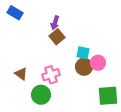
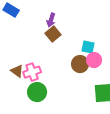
cyan square: (83, 53) -> (88, 47), moved
pink cross: (51, 75) -> (32, 72), moved

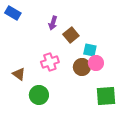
brown square: (53, 34) -> (71, 35), moved
pink cross: (32, 72) -> (50, 62), moved

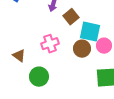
cyan square: (90, 50) -> (90, 32), size x1.5
pink circle: (96, 63) -> (104, 46), moved

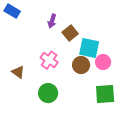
pink cross: (50, 44) -> (49, 60), turned -36
green circle: (39, 77) -> (48, 93), moved

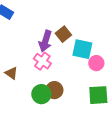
purple arrow: (52, 21) -> (45, 41), moved, size x1.5
brown circle: (81, 65) -> (54, 90), moved

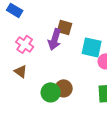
brown square: (63, 34) -> (65, 27), moved, turned -35
pink cross: (42, 61) -> (25, 44), moved

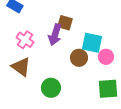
brown triangle: (21, 71) -> (21, 67), size x1.5
brown circle: (64, 88) -> (79, 58), moved

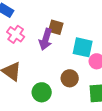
pink cross: (25, 40) -> (16, 34), moved
brown circle: (79, 58) -> (70, 78), moved

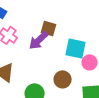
purple arrow: (46, 39) -> (39, 40), turned 30

